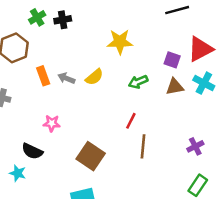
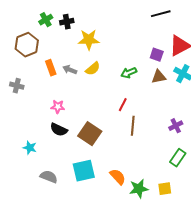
yellow star: (120, 42) -> (89, 40), moved
black semicircle: (32, 151) -> (59, 130), moved

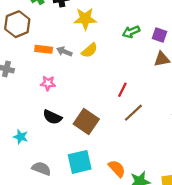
orange rectangle: (51, 68) -> (44, 49), turned -63
green arrow: (129, 73) -> (131, 32), moved
pink star: (58, 107) -> (48, 83), moved
brown line: (133, 126) -> (133, 113), turned 42

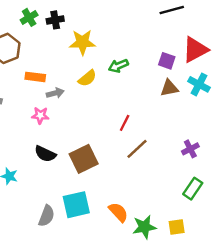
green arrow: (131, 32) -> (118, 66), moved
gray arrow: (64, 51) -> (55, 93), moved, turned 144
brown square: (86, 121) -> (84, 159), turned 30
gray semicircle: (41, 169) -> (46, 216), moved, turned 90

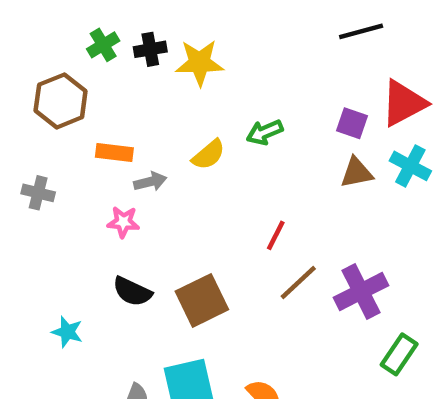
yellow star: (82, 42) -> (200, 63), moved
purple cross: (190, 149) -> (361, 292), moved, size x1.6

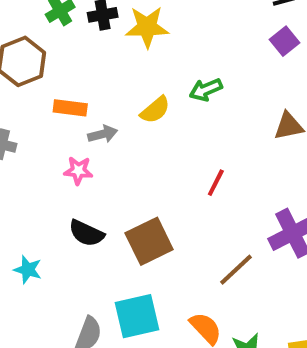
purple square: (352, 123) -> (285, 41), moved, turned 32
brown line: (298, 283) -> (236, 270), moved

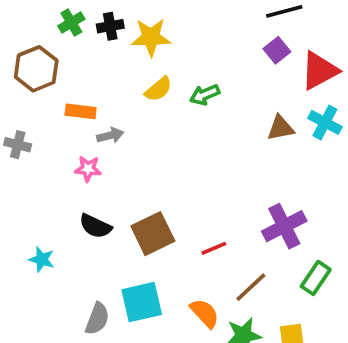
yellow semicircle: (155, 110) -> (158, 89), moved
red line: (216, 183) -> (214, 248), moved, turned 40
brown line: (236, 270) -> (251, 287), moved

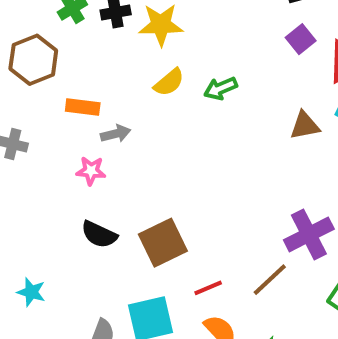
red line: (214, 248) -> (208, 288), moved
cyan star: (42, 259) -> (31, 292), moved
brown line: (251, 287) -> (270, 280), moved

